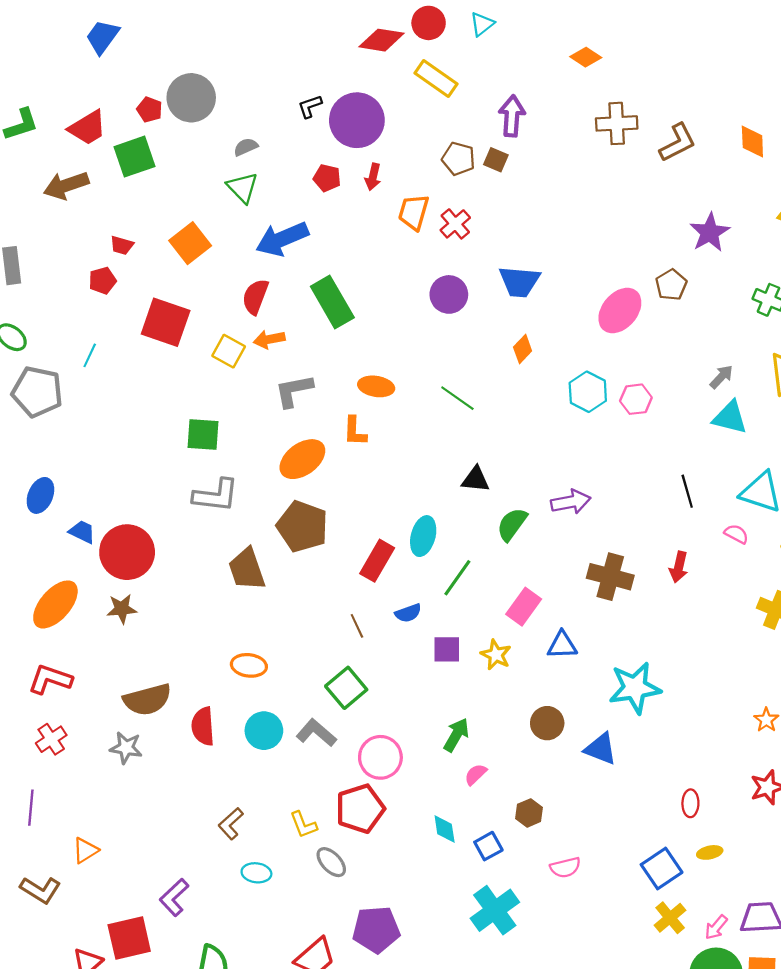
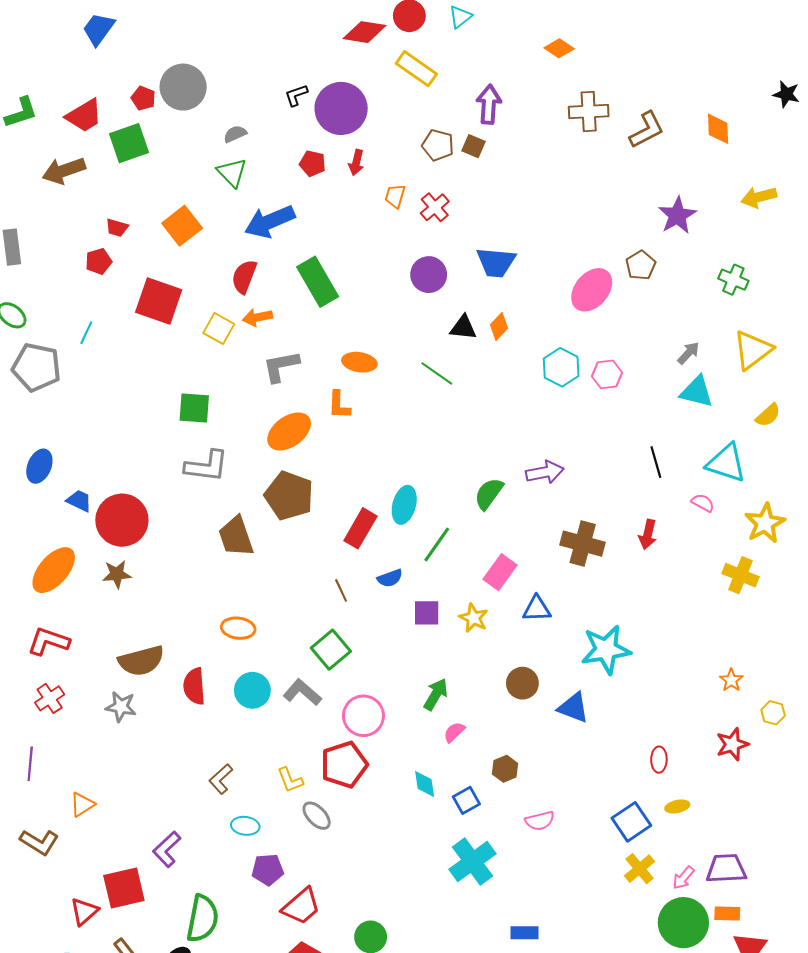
orange trapezoid: (414, 212) -> (395, 196), size x0.7
black triangle: (476, 479) -> (463, 328), moved
purple pentagon: (376, 929) -> (268, 870), moved, size x0.7

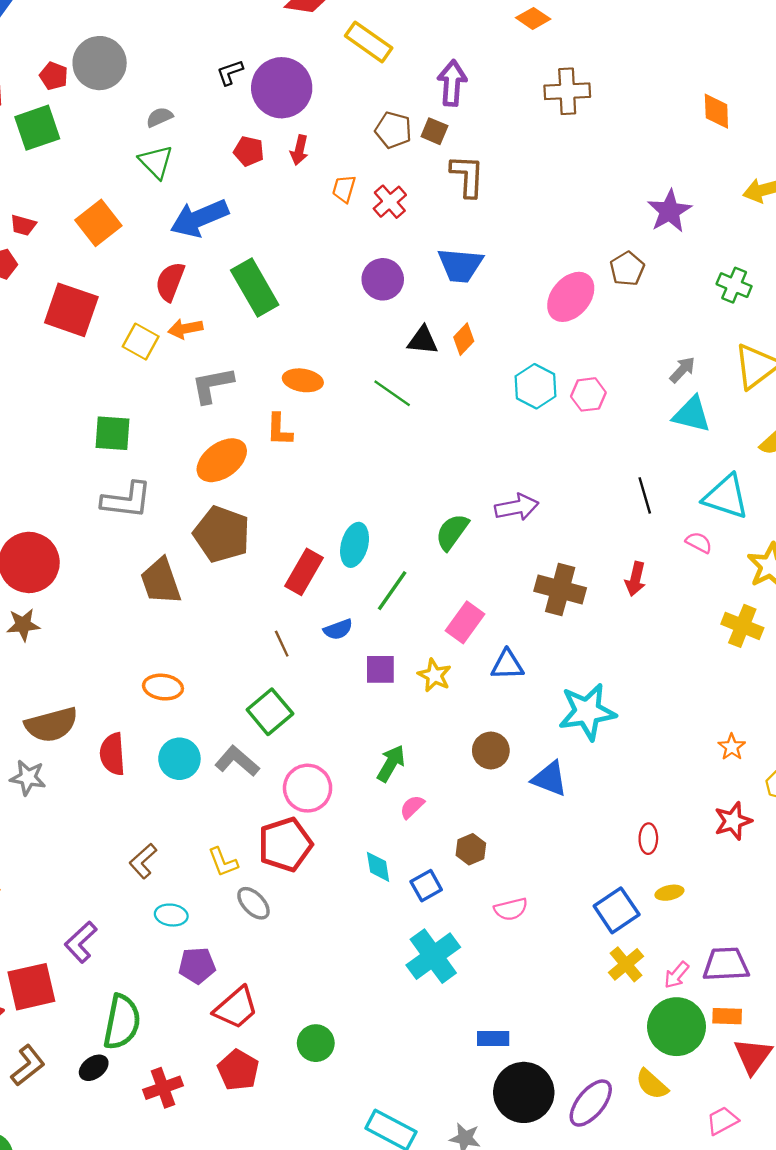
brown L-shape: (647, 130) -> (467, 176), moved, turned -60

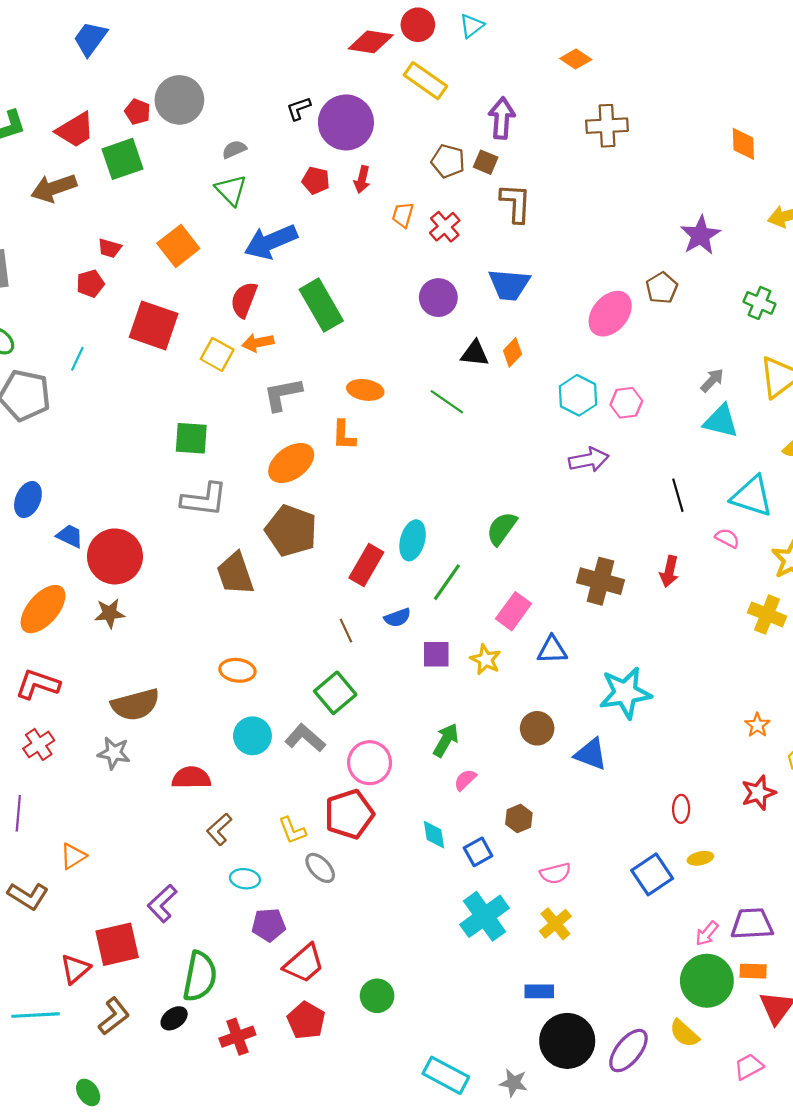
purple arrow: (517, 507) -> (589, 460), moved
red semicircle: (112, 754) -> (191, 778), moved, turned 93
yellow cross: (626, 964) -> (555, 924), moved

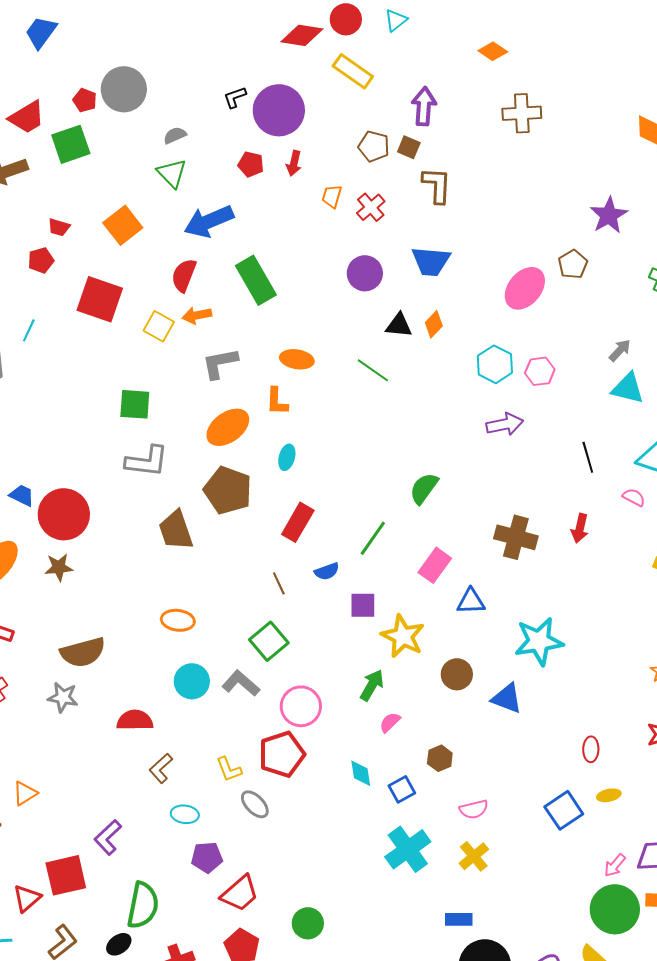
cyan ellipse: (413, 540) -> (287, 457), moved, size x0.7
yellow star: (486, 660) -> (403, 636), moved, size x1.5

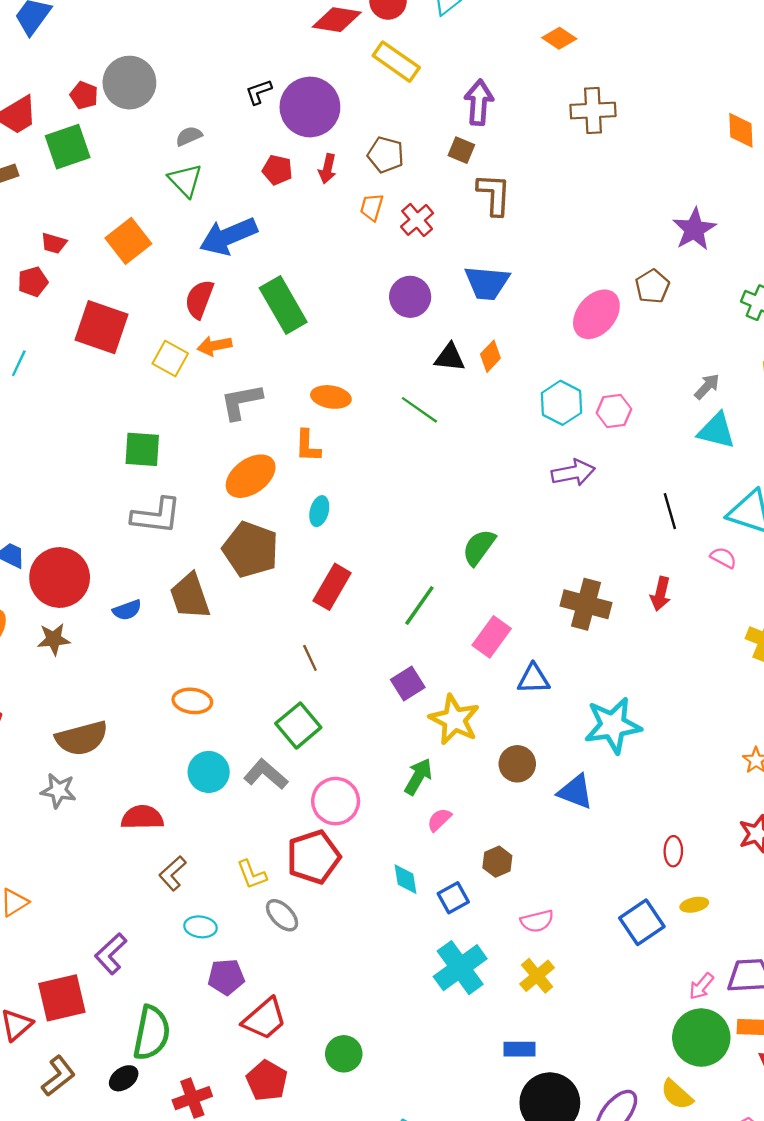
brown pentagon: (374, 146) -> (386, 155), moved
blue semicircle: (327, 571) -> (127, 610), moved
purple square: (363, 605) -> (408, 683), turned -32

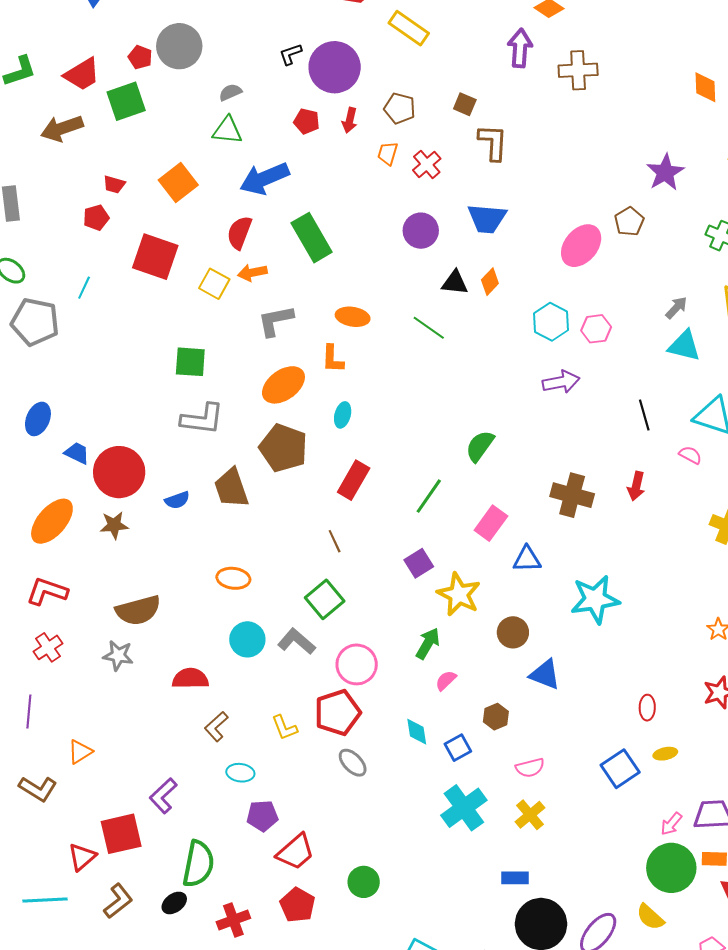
purple arrow: (479, 102) -> (520, 48), moved
green triangle: (185, 180) -> (227, 130), turned -40
blue triangle: (575, 792) -> (545, 674), moved
gray ellipse: (282, 915) -> (353, 763), moved

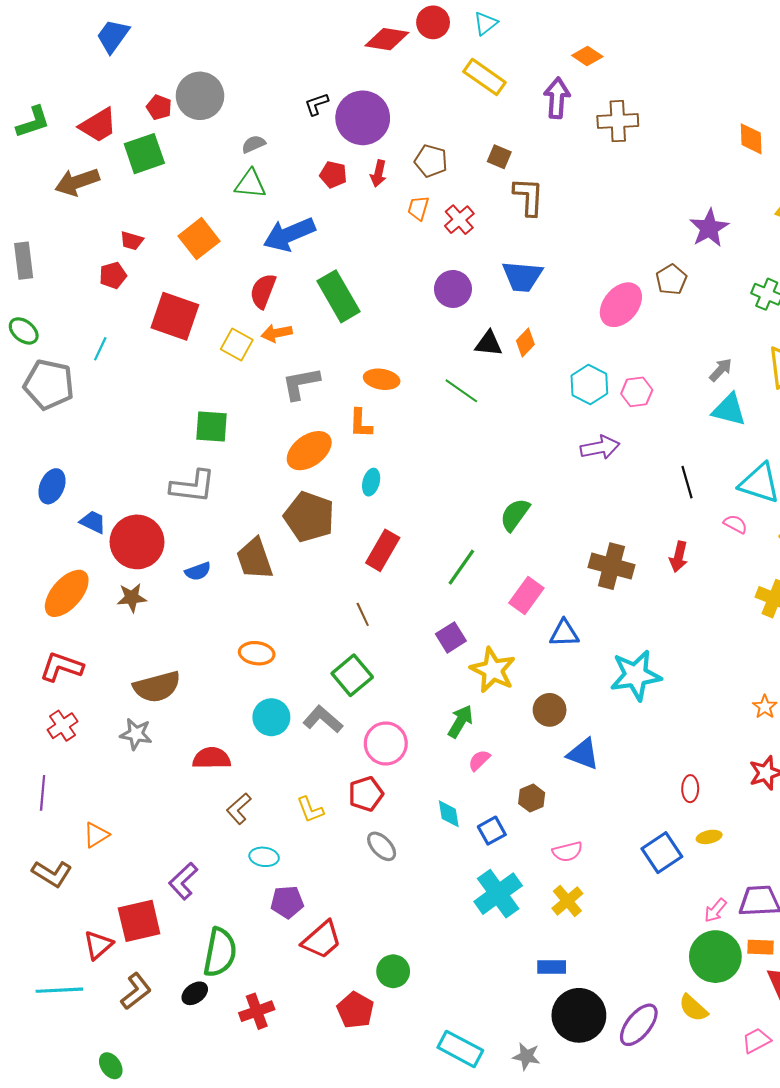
yellow rectangle: (409, 28) -> (484, 77), moved
gray L-shape: (202, 419) -> (193, 486), moved
red pentagon: (338, 713) -> (366, 794), size x0.7
red pentagon: (297, 905) -> (355, 1010), moved

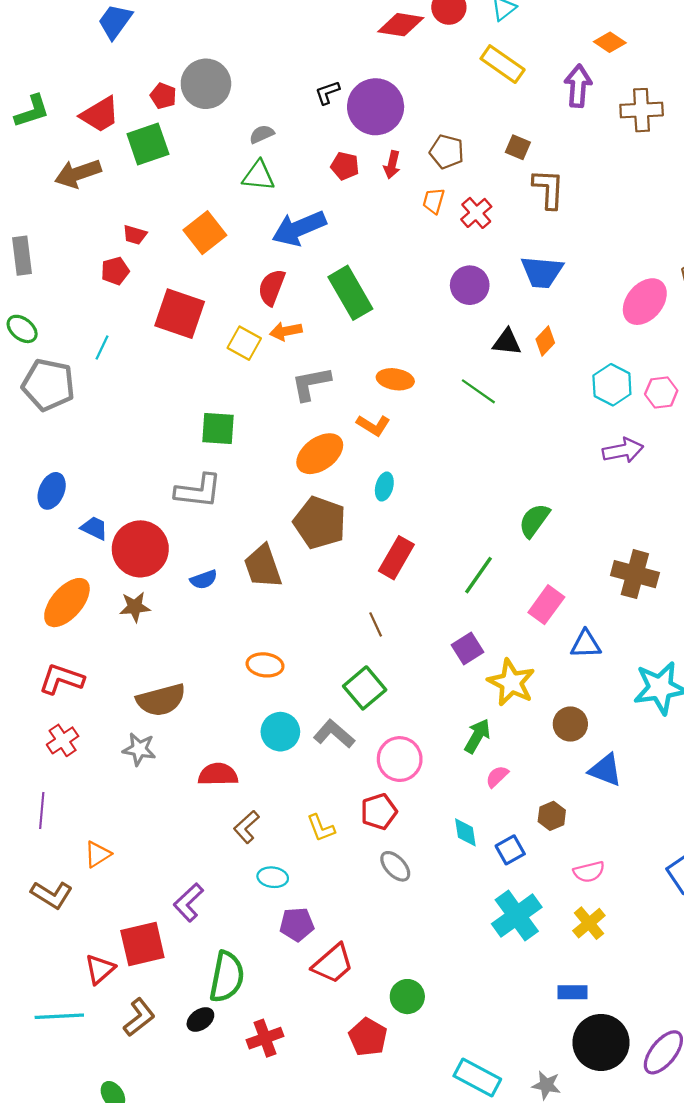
orange L-shape: (361, 423) -> (373, 425), turned -60

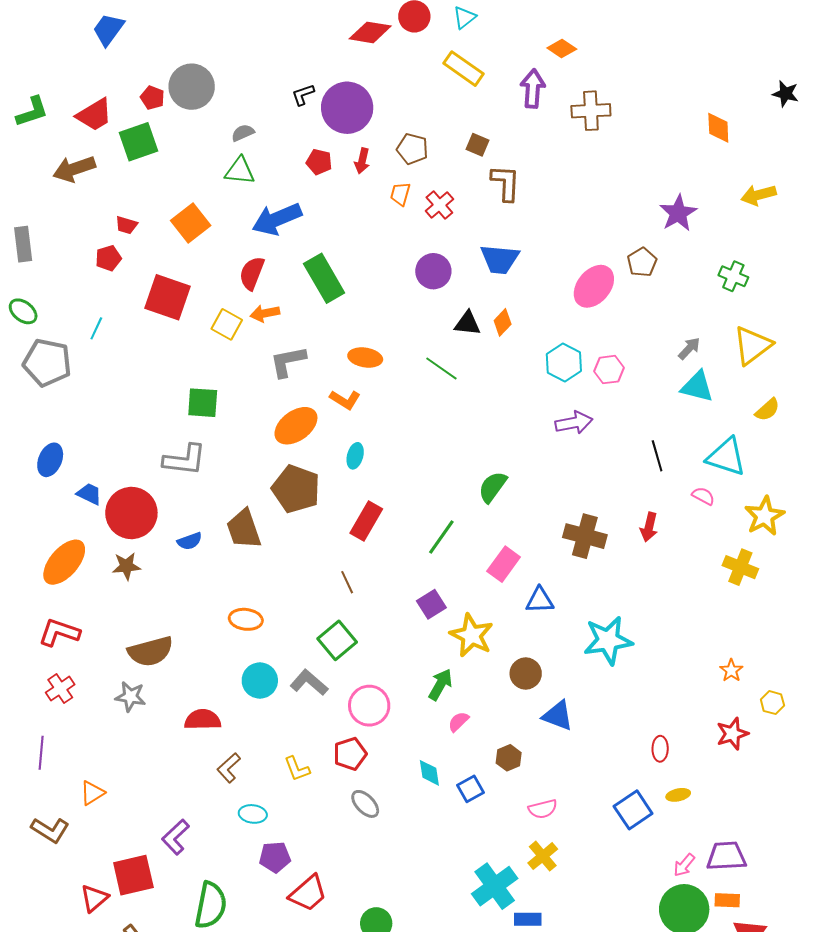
cyan cross: (517, 916) -> (495, 886), moved

